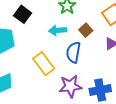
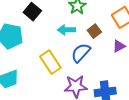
blue semicircle: (73, 52) -> (81, 53), turned 30

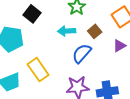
yellow rectangle: (50, 62) -> (38, 70), moved

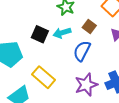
black square: (32, 14) -> (40, 34), moved

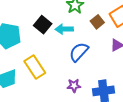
brown square: (89, 27) -> (97, 22), moved
purple star: (86, 85) -> (74, 86), size x0.6

